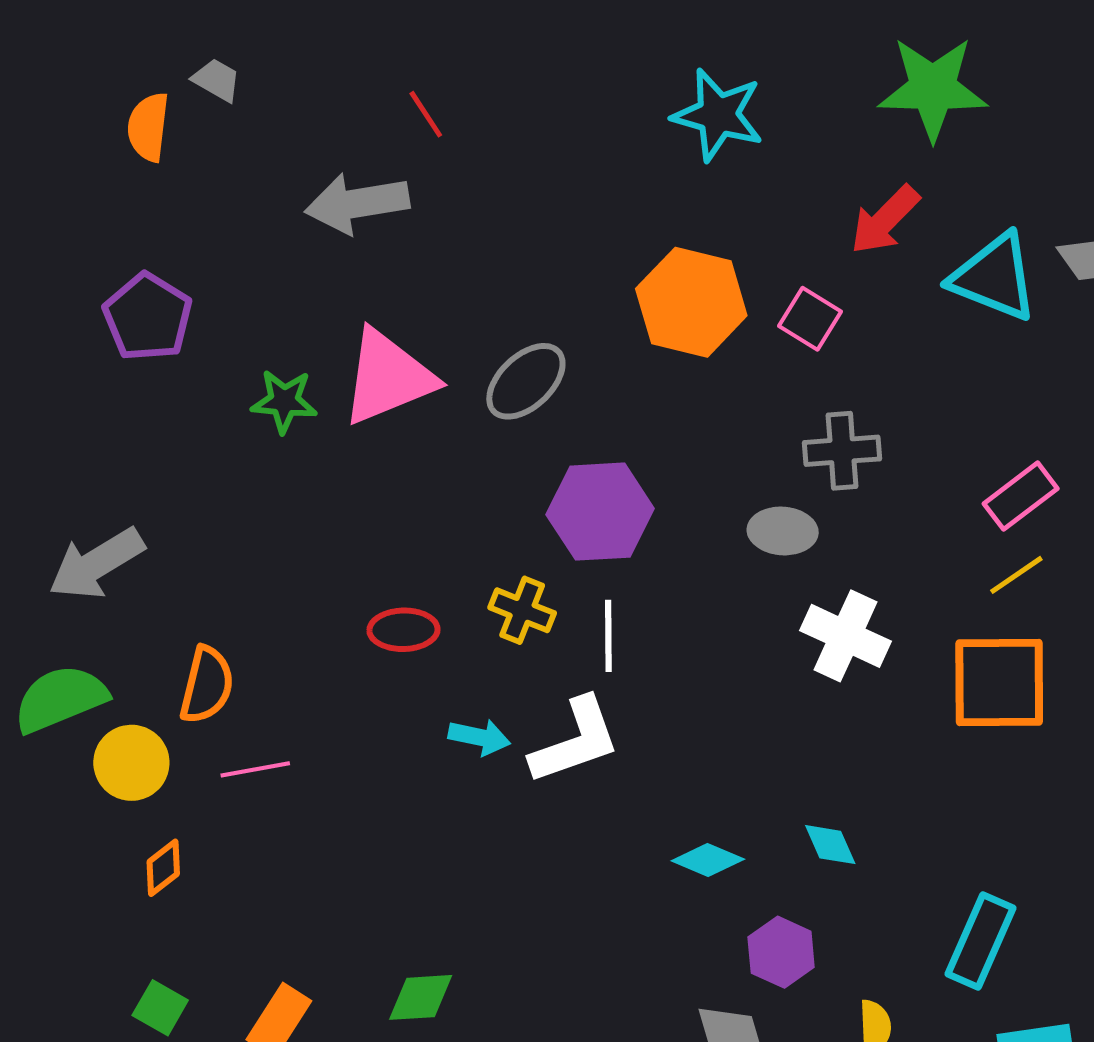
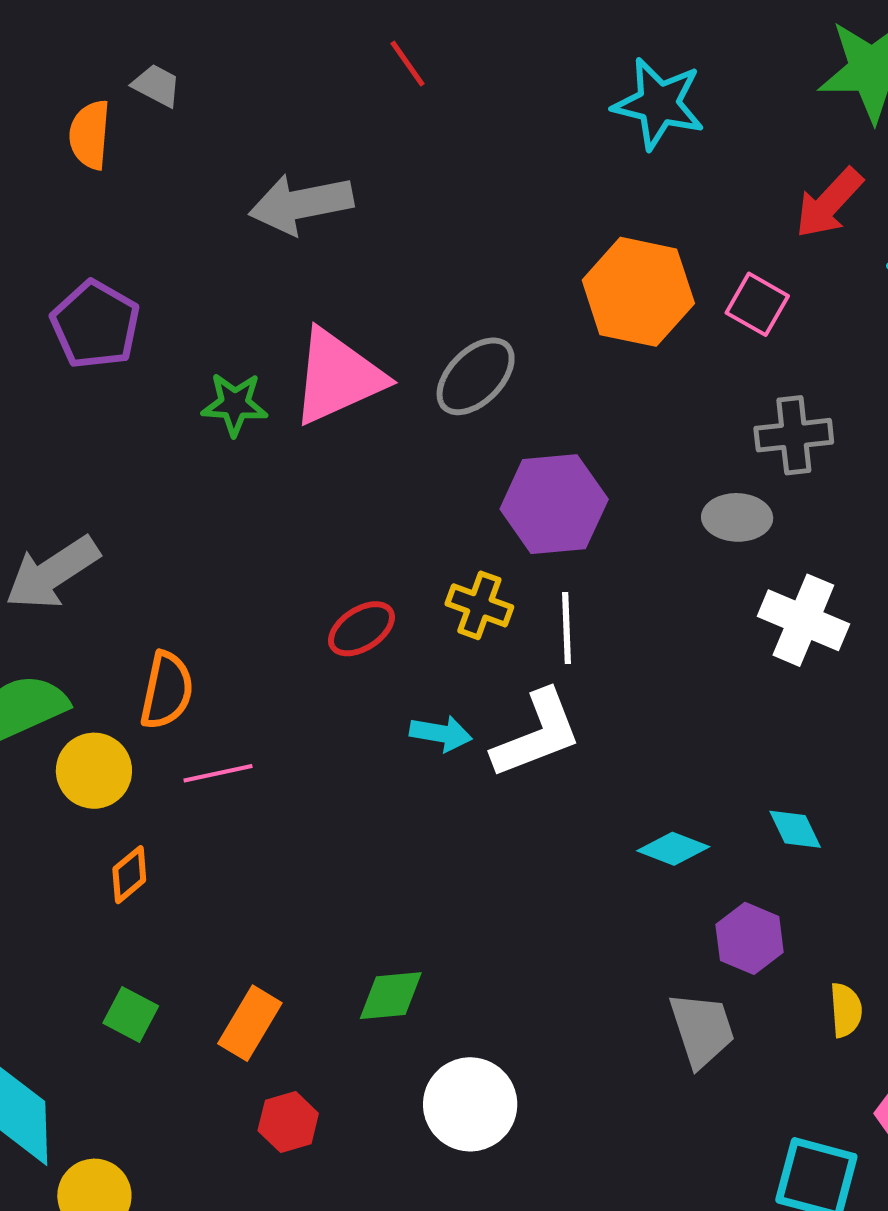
red line: (426, 114) -> (407, 64), moved
red ellipse: (403, 630) -> (361, 629), turned -30

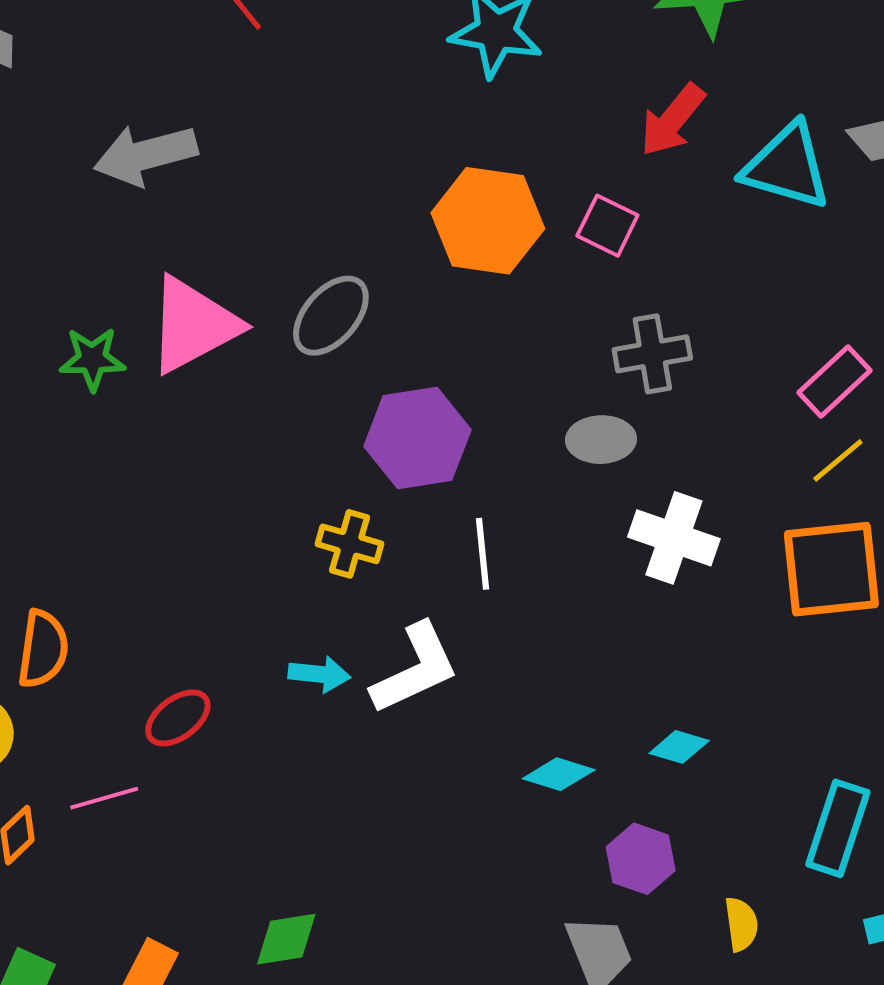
white line: (566, 628) -> (482, 554), moved
red ellipse: (361, 629) -> (178, 718), moved
pink line: (218, 773) -> (104, 798), moved
cyan diamond: (795, 829) -> (679, 747), turned -44

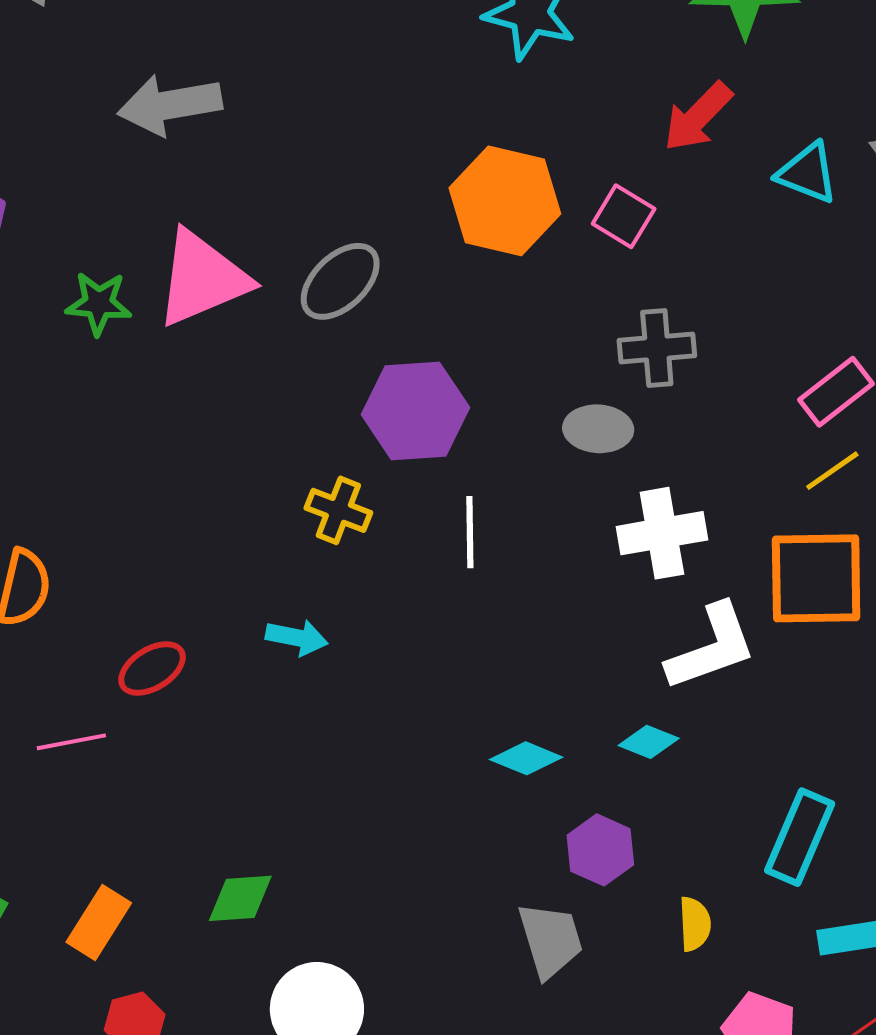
cyan triangle: (787, 166) -> (808, 173), size x0.7
white cross: (674, 538) -> (662, 533), turned -34
white L-shape: (415, 669) -> (712, 647), moved

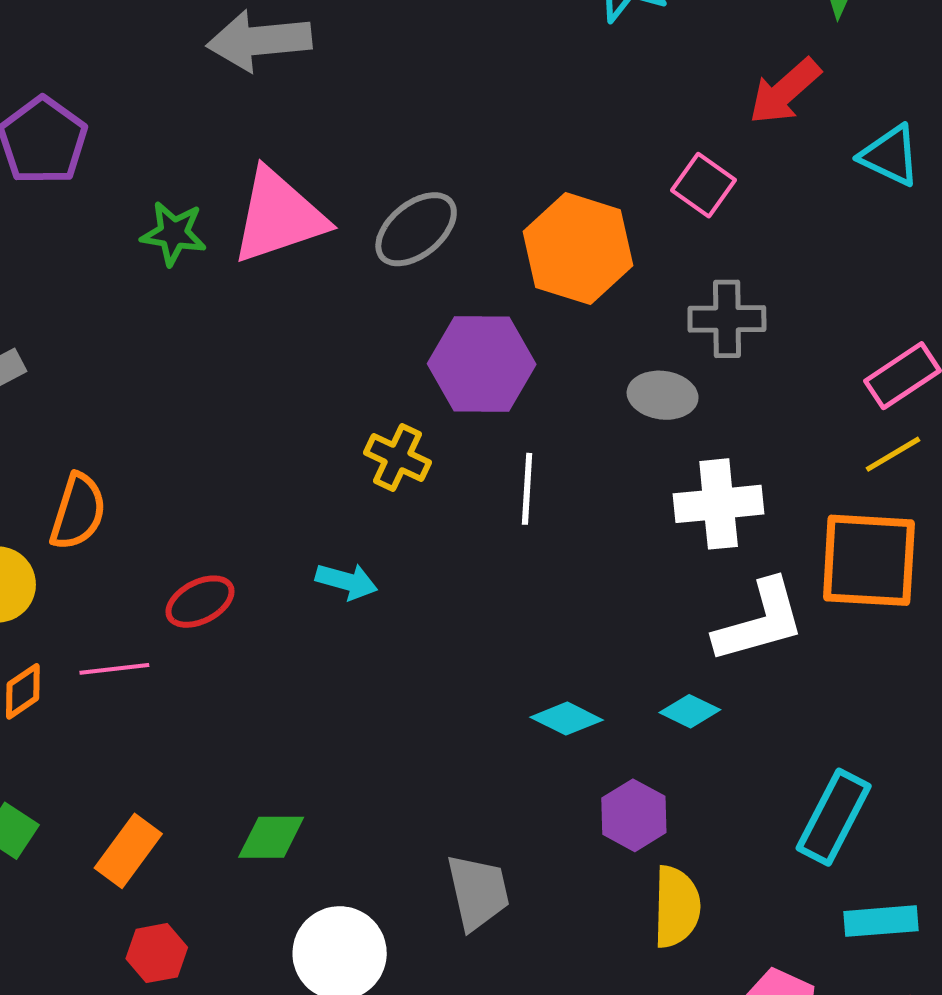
orange hexagon: (505, 201) -> (578, 249), moved
yellow semicircle: (695, 924) -> (676, 907), moved, size x1.5
gray trapezoid: (550, 940) -> (478, 892), moved

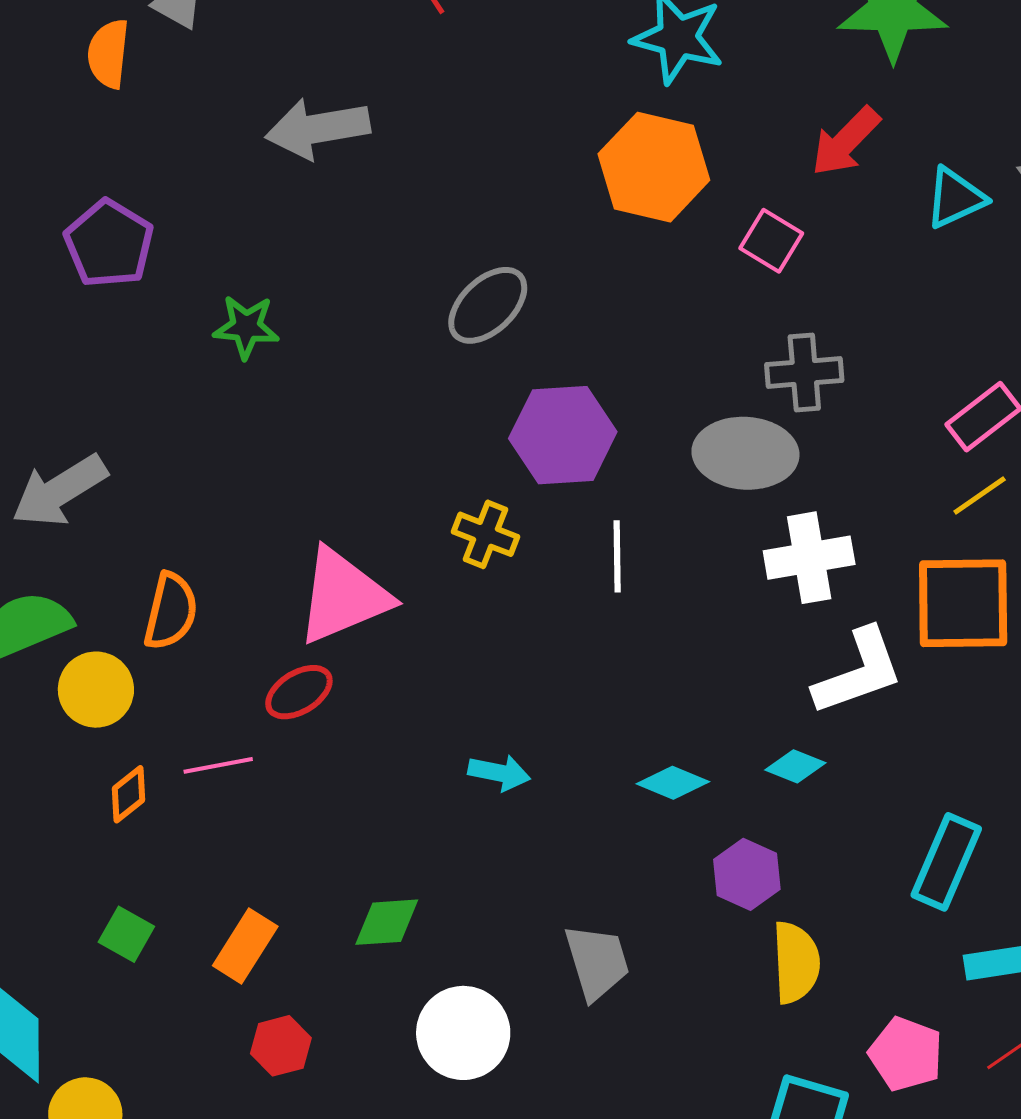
cyan triangle: (890, 156) -> (955, 198), turned -46
pink triangle: (279, 216) -> (343, 596), moved
orange hexagon: (578, 249) -> (654, 167), moved
gray ellipse: (663, 395) -> (745, 453), size x1.5
cyan arrow: (347, 581) -> (499, 773), moved

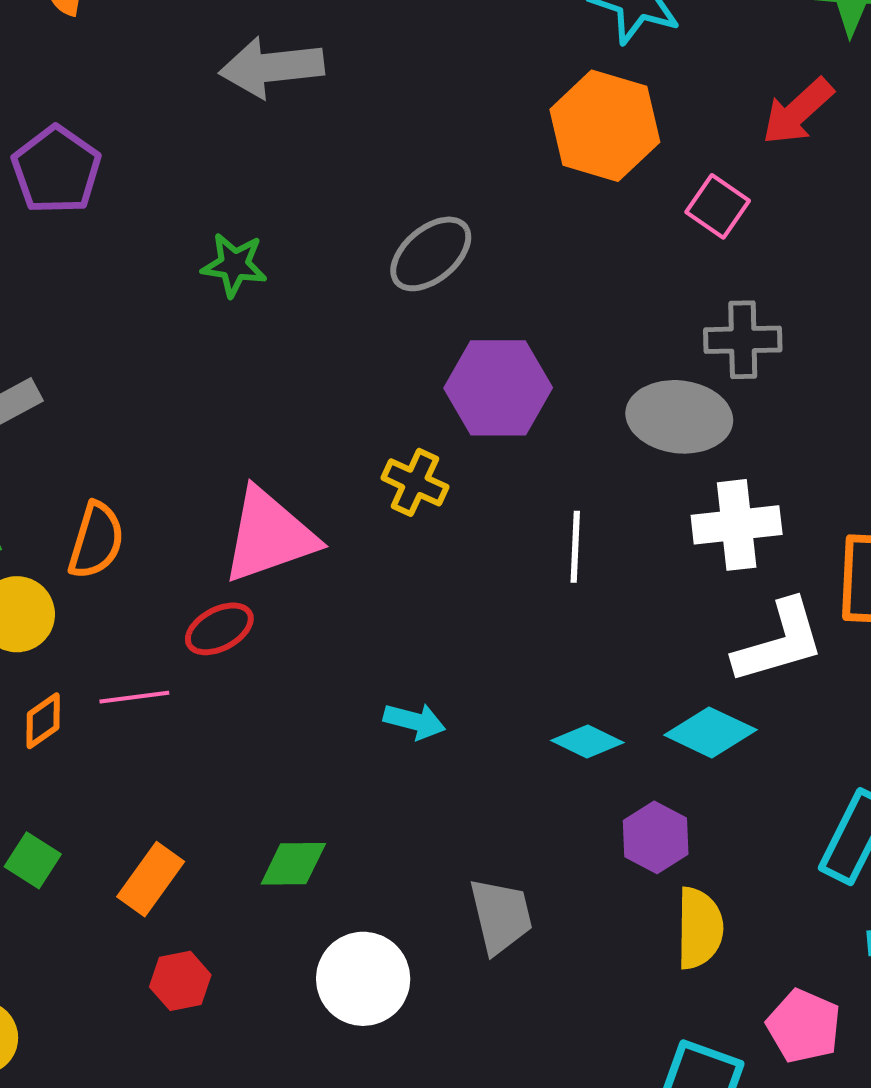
green star: (246, 327) -> (234, 265), moved
white line: (617, 556) -> (575, 547), moved
cyan diamond: (795, 766) -> (710, 732), size x1.5

